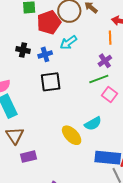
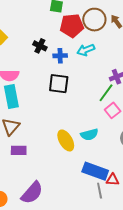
green line: (99, 79) -> (106, 93), turned -48

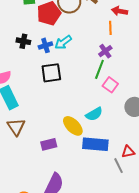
cyan arrow: (86, 50) -> (63, 42), moved
purple rectangle: (19, 150) -> (49, 144), moved
blue rectangle: (95, 171) -> (95, 144), moved

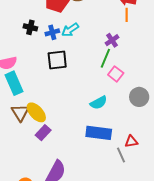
orange line: (110, 28) -> (127, 15), moved
yellow ellipse: (73, 126) -> (36, 112), moved
purple rectangle: (49, 144) -> (43, 133), moved, turned -35

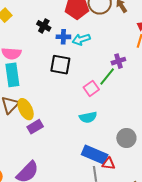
pink square: (116, 74) -> (91, 88), moved
gray circle: (139, 97) -> (126, 138), moved
purple rectangle: (43, 133) -> (35, 127), moved
blue rectangle: (99, 133) -> (95, 155), moved

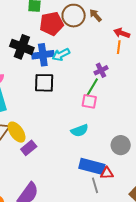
black cross: (44, 26) -> (22, 47), size x1.6
blue cross: (63, 37) -> (43, 55), size x1.5
pink square: (91, 88) -> (89, 101), moved, turned -35

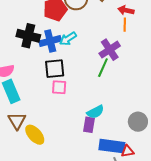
purple cross: (101, 70) -> (110, 50), size x1.5
pink square: (89, 101) -> (59, 87), moved
yellow ellipse: (17, 132) -> (35, 135), moved
purple rectangle: (29, 148) -> (89, 125), moved, turned -35

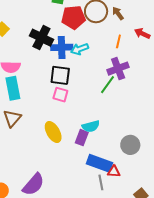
orange line: (125, 25) -> (118, 41), moved
yellow ellipse: (35, 135) -> (53, 132), moved

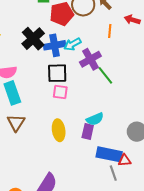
black cross: (41, 38) -> (33, 39), turned 30
purple cross: (118, 69) -> (90, 59), moved
green line: (108, 85) -> (105, 75), turned -66
yellow ellipse: (53, 132) -> (59, 130), turned 30

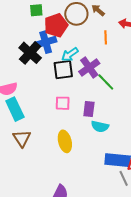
blue cross: (55, 45) -> (46, 42), moved
black square: (57, 73) -> (63, 70), moved
cyan semicircle: (95, 119) -> (100, 127), turned 42
purple rectangle: (88, 132) -> (89, 109), moved

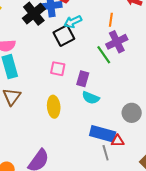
orange line: (106, 37) -> (111, 20), moved
purple cross: (89, 67) -> (117, 42), moved
black square: (63, 70) -> (64, 36), turned -30

